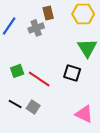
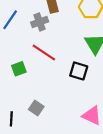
red line: (39, 79) -> (44, 52), moved
black line: (15, 104) -> (11, 119), moved, turned 64

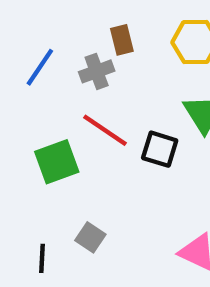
green square: (19, 69) -> (57, 162), size x1.5
black square: (79, 71) -> (160, 149), moved

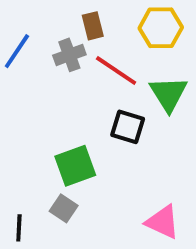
red line: (105, 130) -> (116, 71), moved
green square: (57, 162) -> (75, 166), moved

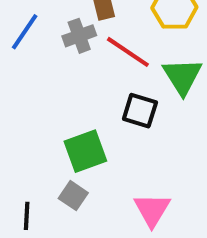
pink triangle: (163, 222) -> (152, 210), moved, turned 36

